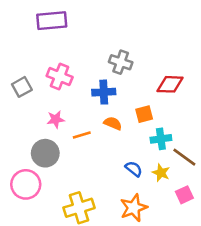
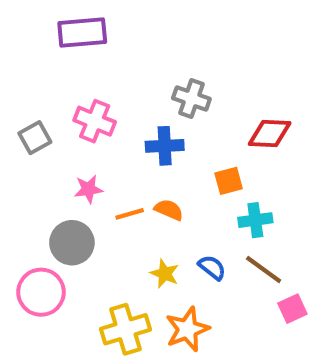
orange semicircle: (113, 123) -> (169, 210), moved
brown line: (184, 157) -> (264, 269), moved
yellow star: (161, 173) -> (165, 274), moved
orange star: (134, 208) -> (187, 329), moved

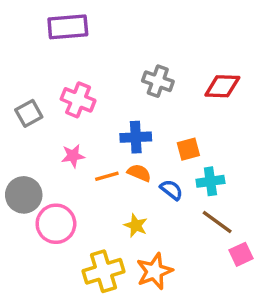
red diamond: (270, 134) -> (222, 86), moved
blue cross: (165, 146) -> (136, 137), moved
gray circle: (72, 243) -> (24, 195), moved
blue semicircle: (212, 267) -> (171, 190), moved
pink circle: (41, 292) -> (56, 224), moved

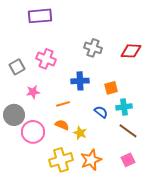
pink star: (73, 156) -> (33, 92), moved
orange semicircle: (139, 173) -> (62, 125), moved
pink square: (241, 254) -> (128, 160), moved

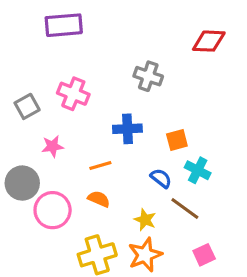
red diamond: (131, 51) -> (209, 41), moved
cyan cross: (124, 107) -> (198, 170), turned 35
brown line: (128, 131) -> (185, 209), moved
yellow star: (80, 133) -> (145, 220), moved

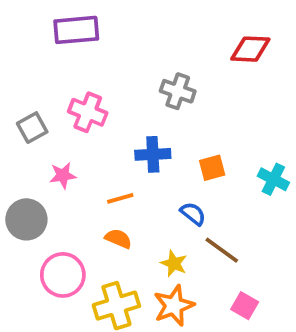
cyan cross: (198, 170) -> (273, 179), moved
pink circle: (53, 210) -> (63, 275), moved
pink square: (204, 255) -> (245, 306), turned -35

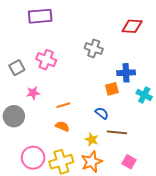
blue cross: (153, 154) -> (126, 73), moved
brown line: (222, 250) -> (117, 132), turned -30
pink circle: (63, 275) -> (33, 158), moved

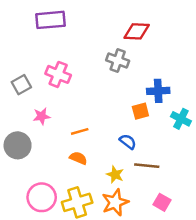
red diamond: (132, 26) -> (137, 31), moved

